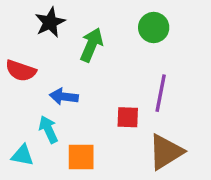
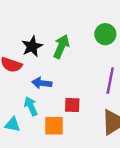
black star: (50, 22) -> (32, 46), moved
red square: (128, 117) -> (72, 105), moved

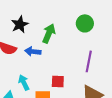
black star: (32, 46) -> (20, 24), moved
blue arrow: (42, 83) -> (33, 51), moved

